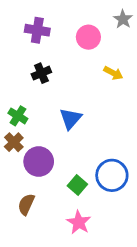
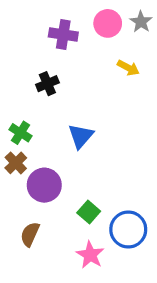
purple cross: (37, 30) -> (63, 35), moved
pink circle: (88, 37) -> (108, 23), moved
yellow arrow: (113, 73) -> (128, 68), moved
blue circle: (112, 175) -> (128, 229), moved

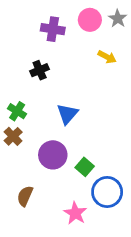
purple circle: (44, 185) -> (53, 155), moved
green square: (89, 212) -> (85, 167), moved

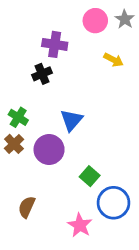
purple cross: (53, 29) -> (55, 44), moved
purple circle: (53, 155) -> (49, 150), moved

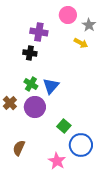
gray star: (125, 19) -> (89, 25), moved
black cross: (42, 74) -> (30, 53), turned 32
green cross: (18, 117) -> (31, 84), moved

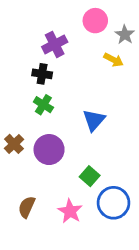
purple cross: (39, 32) -> (55, 44), turned -36
green cross: (31, 84) -> (43, 105), moved
blue triangle: (51, 86) -> (94, 120), moved
pink star: (57, 161) -> (70, 211), moved

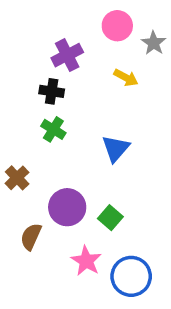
yellow arrow: (114, 60) -> (126, 78), moved
purple circle: (49, 150) -> (67, 207), moved
blue circle: (114, 203) -> (131, 276), moved
brown semicircle: (27, 207) -> (31, 237), moved

